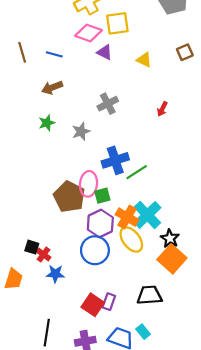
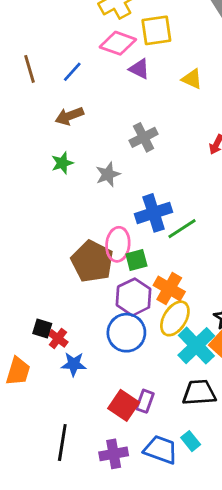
blue line: (54, 54) -> (72, 72), turned -63
cyan cross: (147, 215) -> (196, 346), moved
yellow ellipse: (131, 240) -> (175, 318), turned 70

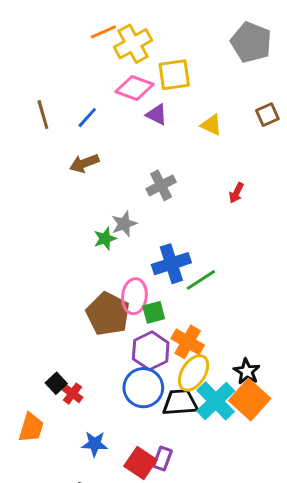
green star: (62, 163) -> (105, 239), moved
black square: (42, 328) -> (56, 383), turned 30
blue star: (74, 364) -> (95, 444), moved
black trapezoid: (199, 393) -> (180, 402), moved

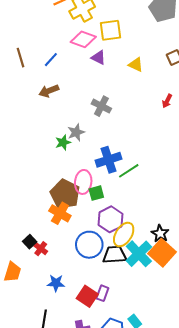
gray cross: (161, 185) -> (101, 106), turned -36
red arrow: (236, 193) -> (167, 101), moved
orange cross: (188, 342) -> (60, 213), moved
purple hexagon: (151, 351) -> (111, 219), moved

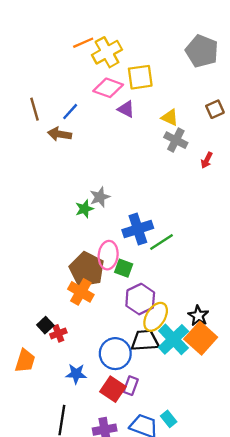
brown arrow: (49, 91) -> (60, 134), moved, turned 30
gray cross: (101, 106) -> (176, 140), moved
green square: (96, 193) -> (124, 268), turned 35
blue circle: (89, 245) -> (115, 354), moved
red cross: (41, 249) -> (58, 333), turned 32

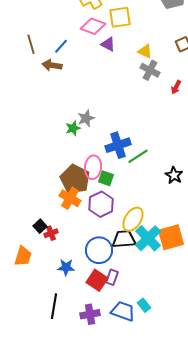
purple hexagon: (140, 299) -> (101, 204), moved
black star: (198, 316) -> (174, 175), moved
orange square: (201, 338) -> (171, 237), turned 32

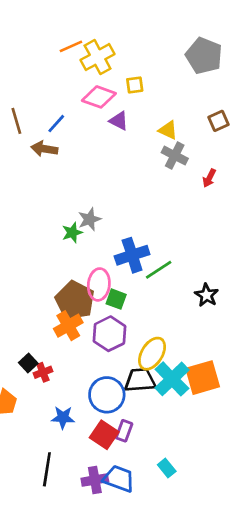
yellow square: (120, 17) -> (135, 85), size x0.6
orange cross: (70, 198) -> (68, 326), turned 30
blue trapezoid: (123, 311) -> (119, 479), moved

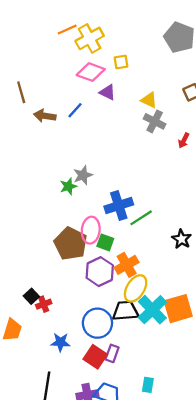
blue line: (56, 124) -> (75, 110), moved
orange cross: (68, 326) -> (127, 265), moved
cyan rectangle: (167, 468) -> (148, 385), turned 48

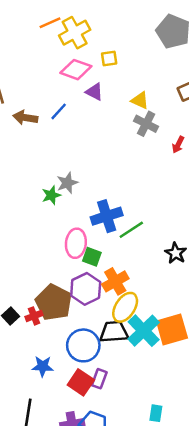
brown pentagon: (71, 244) -> (54, 302), moved
red cross: (44, 304) -> (34, 316), moved
cyan rectangle: (148, 385) -> (156, 413), moved

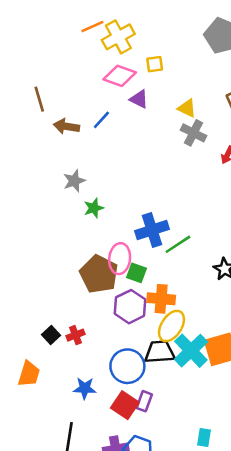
gray star: (67, 183) -> (74, 181), moved
orange cross: (115, 281) -> (161, 299), turned 35
brown pentagon: (54, 302) -> (99, 274), moved

